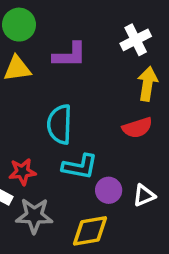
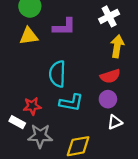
purple circle: (109, 190) -> (108, 99), moved

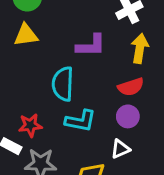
purple L-shape: (64, 27) -> (91, 45), moved
white triangle: (115, 122) -> (120, 149), moved

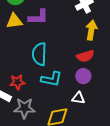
purple L-shape: (91, 45) -> (38, 17), moved
white triangle: (120, 149) -> (78, 98), turned 32

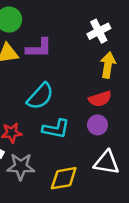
cyan semicircle: (39, 54) -> (40, 96), turned -140
white triangle: (78, 98) -> (107, 163), moved, size x1.5

